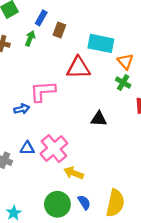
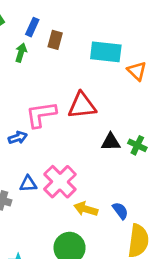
red triangle: (78, 68) -> (82, 106), moved
green cross: (123, 82) -> (137, 145), moved
blue semicircle: (84, 202) -> (120, 211), moved

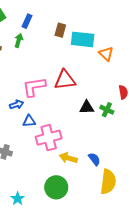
brown rectangle: (55, 40) -> (60, 30), moved
pink cross: (60, 182) -> (49, 138), turned 30
blue triangle: (28, 184) -> (29, 121), moved

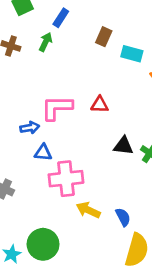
cyan rectangle: (83, 39) -> (132, 54), size x0.7
red triangle: (65, 80) -> (100, 105), size x0.6
green circle: (56, 187) -> (43, 244), moved

